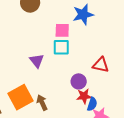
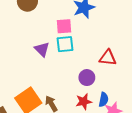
purple triangle: (37, 61) -> (42, 49), moved
red star: (84, 96) -> (84, 102), moved

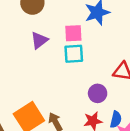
purple triangle: (42, 49) -> (39, 40), moved, turned 35

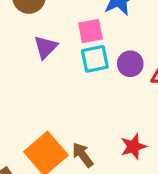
purple circle: (98, 93) -> (130, 64), moved

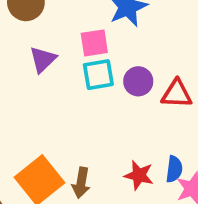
red star: (133, 147) -> (139, 175), turned 30
brown arrow: (83, 155) -> (81, 183), turned -135

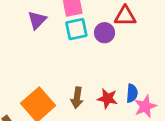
red triangle: (177, 94) -> (125, 16), moved
brown arrow: (81, 183) -> (77, 98), moved

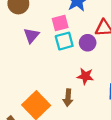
red star: (107, 98) -> (85, 76), moved

